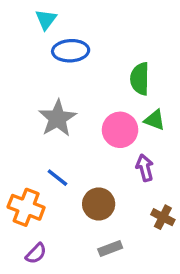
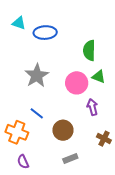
cyan triangle: (46, 19) -> (19, 23), moved, turned -48
purple semicircle: (36, 253) -> (23, 162), turned 112

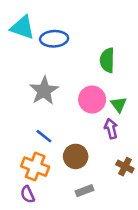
cyan triangle: (19, 23) -> (22, 27), size x1.5
green triangle: (99, 77) -> (119, 105), moved, turned 32
orange cross: (17, 132) -> (35, 167), moved

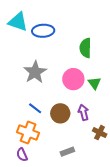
purple arrow: (111, 129) -> (83, 112), moved
brown circle: (76, 156) -> (60, 113), moved

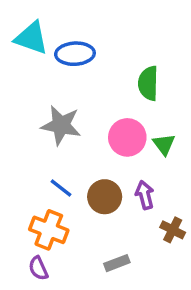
gray star: (35, 72) -> (61, 125), turned -30

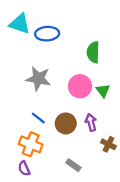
gray rectangle: (117, 263) -> (73, 165), turned 56

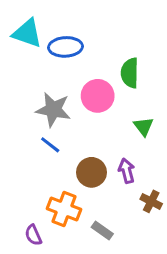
pink circle: (80, 86) -> (98, 96), moved
blue line: (38, 118) -> (50, 145), moved
orange cross: (31, 144) -> (64, 209), moved

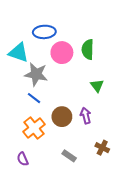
cyan triangle: (27, 33) -> (19, 53), moved
pink circle: (98, 96) -> (62, 53), moved
brown cross: (151, 201) -> (102, 148), moved
orange cross: (64, 209) -> (34, 128), moved, turned 30

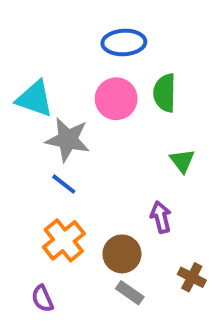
blue ellipse: (44, 32) -> (124, 42), moved
brown circle: (62, 117) -> (122, 254), moved

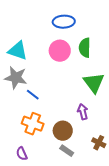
gray star: (68, 139) -> (16, 78), moved
green triangle: (182, 161) -> (94, 83), size x1.6
orange cross: (64, 240) -> (33, 124), turned -30

